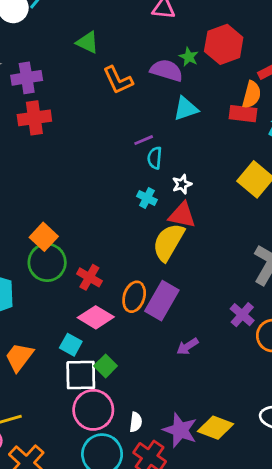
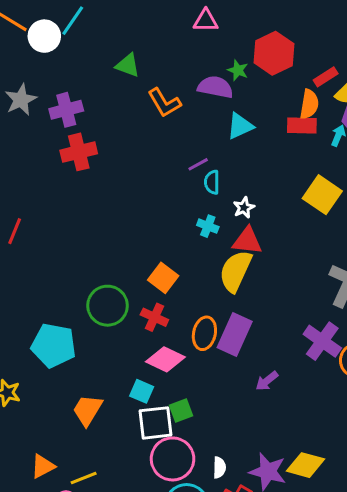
orange square: (44, 237) -> (163, 278), moved
purple cross: (242, 315) -> (322, 341), size x1.4
green square: (106, 366) -> (181, 411), turned 30

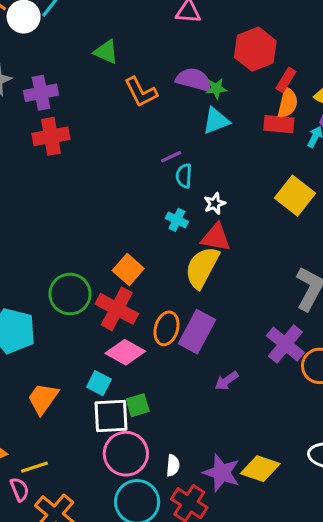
green star: (238, 70) -> (216, 88), moved, turned -30
red rectangle: (326, 77) -> (286, 80), moved, turned -30
red cross: (154, 317) -> (117, 309), size x1.5

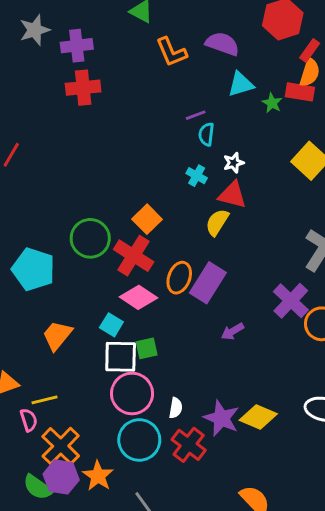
green star: (216, 88) -> (272, 103), moved, turned 30
yellow semicircle: (202, 267) -> (217, 222), size x0.7

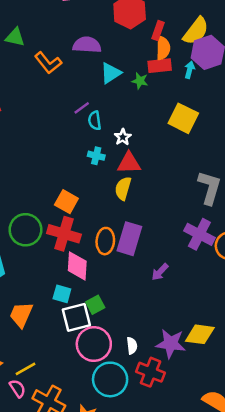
pink diamond: (138, 297) -> (77, 266), turned 76

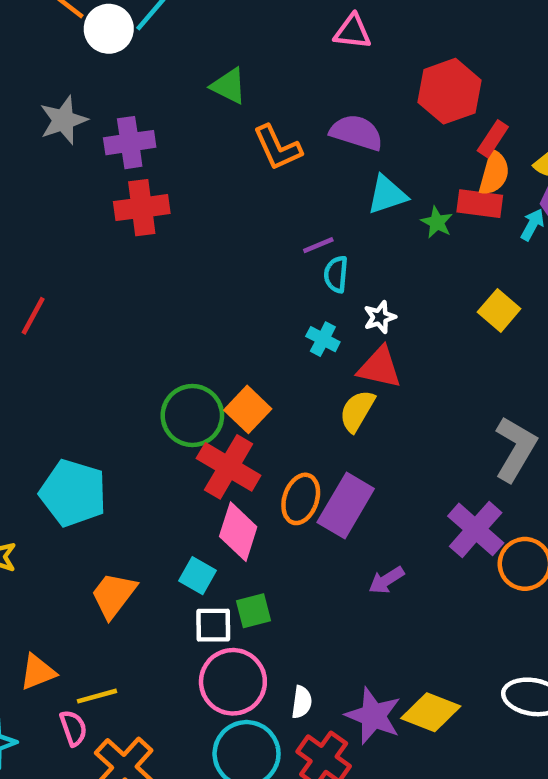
yellow square: (183, 118) -> (499, 310), size x0.7
green circle: (25, 230) -> (192, 415), moved
white square: (76, 317) -> (213, 625), size x0.7

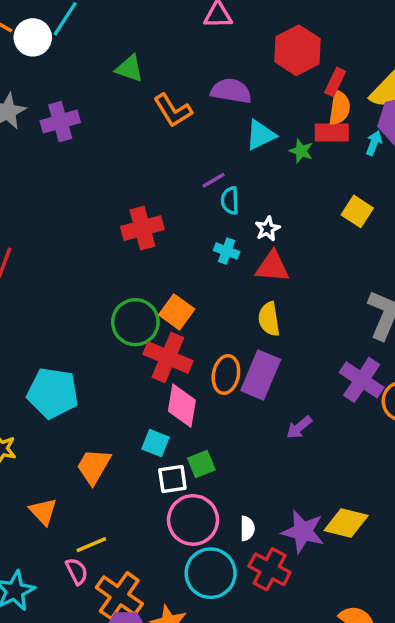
red cross: (142, 208) -> (142, 228), moved
yellow semicircle: (357, 411) -> (269, 319), moved, turned -32
orange triangle: (38, 672) -> (43, 512), moved, turned -44

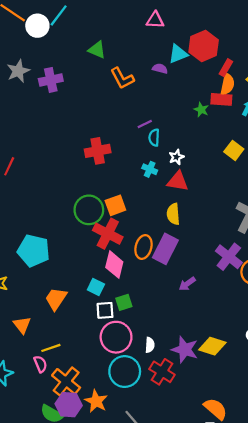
purple semicircle: (231, 91) -> (160, 69), size x0.6
cyan triangle: (261, 135) -> (178, 54), moved
orange square: (177, 312) -> (115, 205), turned 30

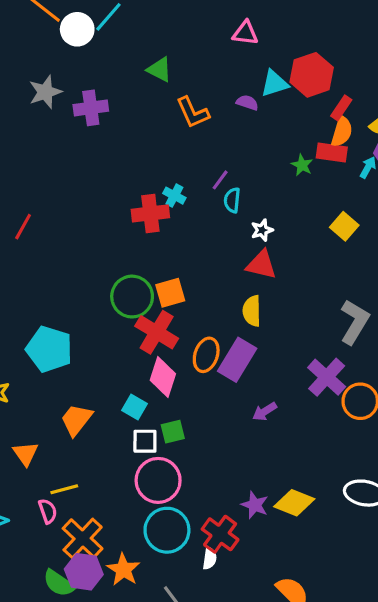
purple line: (145, 124) -> (220, 180), turned -32
cyan cross: (150, 169) -> (174, 196), moved
white semicircle: (150, 345) -> (210, 558), moved
purple star: (185, 350) -> (255, 505), size x0.7

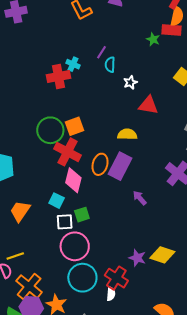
red triangle: (261, 265) -> (148, 105), moved
yellow semicircle: (252, 311) -> (127, 134), turned 96
purple arrow: (265, 411) -> (140, 198), turned 84

